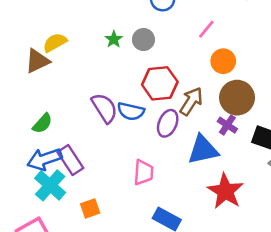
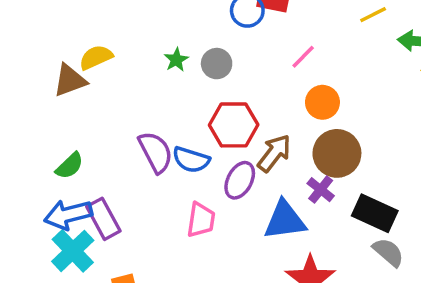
pink trapezoid: (144, 172) -> (201, 220), moved

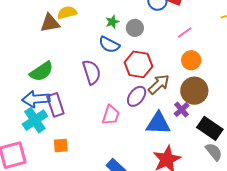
blue semicircle: (191, 160) -> (109, 45), moved
green semicircle: (70, 166) -> (41, 71), size x1.4

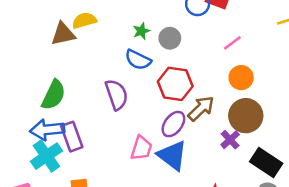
green semicircle: (41, 71) -> (54, 95), turned -30
blue triangle: (158, 123) -> (172, 155), moved, turned 36

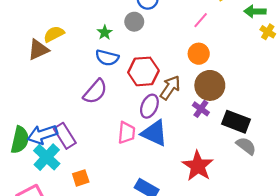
gray circle: (170, 38) -> (134, 22), moved
pink line: (232, 43) -> (201, 20), moved
green semicircle: (54, 95) -> (20, 140), moved
purple semicircle: (116, 95) -> (95, 92), turned 72

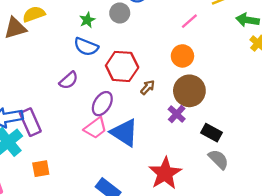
brown arrow: (170, 88) -> (148, 87), size x0.6
purple semicircle: (95, 92) -> (69, 80), size x0.7
purple ellipse: (149, 106) -> (102, 104), moved
black rectangle: (236, 122) -> (211, 133), size x0.7
pink trapezoid: (127, 133) -> (95, 128), turned 40

